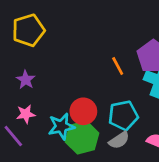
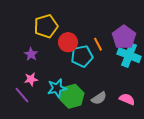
yellow pentagon: (28, 30) -> (46, 26), moved
red circle: (83, 111) -> (68, 42), moved
cyan pentagon: (123, 115) -> (82, 56), moved

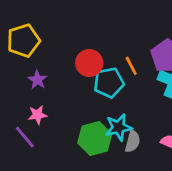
yellow pentagon: (46, 26) -> (23, 41), moved
cyan star: (57, 88) -> (119, 127), moved
gray semicircle: (99, 98) -> (133, 141), turned -42

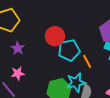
orange line: (131, 66) -> (87, 61), moved

